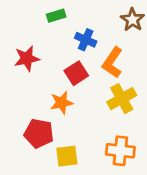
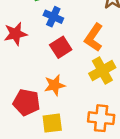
blue cross: (86, 40) -> (53, 17), moved
orange star: (62, 103) -> (55, 85), moved

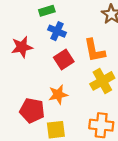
orange L-shape: (94, 37) -> (94, 50), turned -45

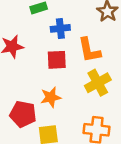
blue cross: (57, 31) -> (60, 28), moved, turned -30
red square: (64, 59) -> (57, 60), turned 30

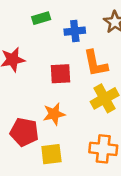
blue cross: (60, 28) -> (75, 31), moved

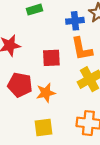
blue cross: (75, 31) -> (75, 21), moved
red pentagon: (24, 132) -> (20, 85), moved

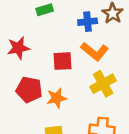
orange L-shape: (82, 49) -> (95, 52), turned -40

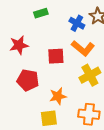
blue cross: (88, 22) -> (77, 23), turned 35
orange star: (57, 98) -> (58, 96), moved

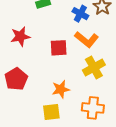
red pentagon: (28, 80) -> (16, 79), moved, turned 30

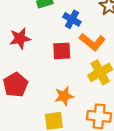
blue cross: (80, 14) -> (72, 19), moved

